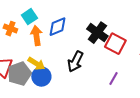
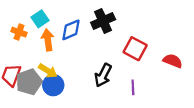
black cross: (97, 33) -> (103, 21), moved, turned 30
black arrow: (75, 62) -> (103, 75), moved
purple line: (113, 79) -> (133, 87), turned -32

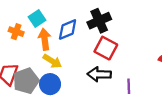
red square: (135, 49) -> (106, 48), moved
yellow arrow: (48, 71) -> (52, 61), moved
black arrow: (103, 75) -> (99, 74), turned 65

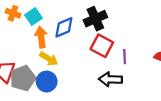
orange cross: (16, 32) -> (13, 13), moved
black arrow: (99, 74) -> (111, 79), moved
purple line: (129, 86) -> (125, 57), moved

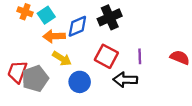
orange arrow: (41, 37) -> (54, 36), turned -84
red square: (102, 46) -> (106, 56), moved
blue circle: (47, 82) -> (80, 82), moved

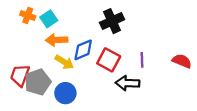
blue diamond: (77, 26) -> (83, 50), moved
blue circle: (80, 82) -> (65, 93), moved

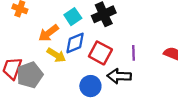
cyan square: (49, 19) -> (73, 17), moved
orange arrow: (57, 40) -> (49, 33), turned -35
blue circle: (65, 93) -> (90, 86), moved

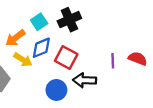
purple line: (134, 53) -> (113, 61), moved

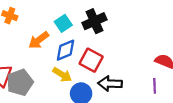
yellow arrow: (23, 60) -> (62, 75), moved
purple line: (113, 61) -> (155, 86), moved

